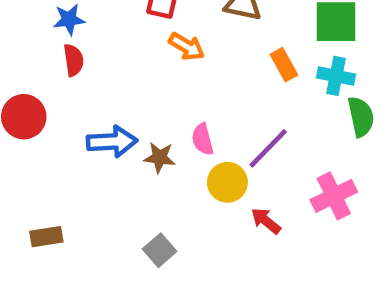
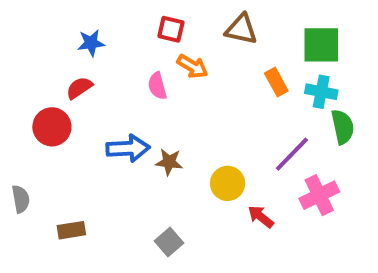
red semicircle: (74, 60) -> (79, 88), moved, turned -116
pink semicircle: (203, 139) -> (157, 86), moved
purple line: (268, 148) -> (292, 154), moved

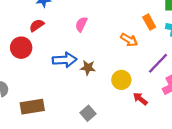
orange arrow: (192, 66) -> (129, 40), moved
pink semicircle: (157, 86) -> (81, 24), turned 40
brown rectangle: (71, 230) -> (32, 107), size x1.5

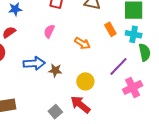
orange arrow: (129, 40) -> (82, 43), moved
red arrow: (140, 99) -> (80, 105), moved, size x1.5

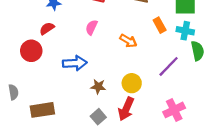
brown star: (55, 70) -> (98, 87), moved
pink cross: (133, 87) -> (174, 110), moved
red arrow: (80, 105) -> (126, 109), turned -105

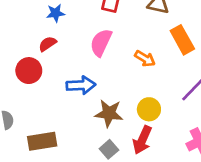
orange rectangle: (160, 25) -> (182, 40), size x1.5
pink semicircle: (92, 27) -> (101, 43), size x1.5
brown star: (98, 87) -> (109, 113), size x1.5

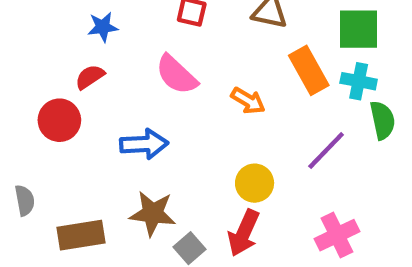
pink semicircle: (101, 43) -> (176, 75), turned -72
brown star: (109, 113) -> (153, 213), moved

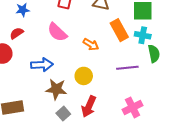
purple line: (326, 151) -> (127, 68), turned 40
yellow circle: (255, 183) -> (84, 76), moved
brown star: (153, 213) -> (56, 89), moved

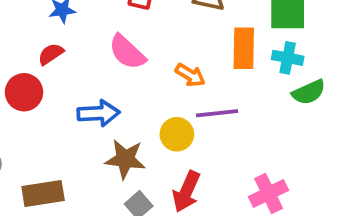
orange rectangle: (119, 30) -> (244, 48), turned 30
green semicircle: (154, 54) -> (309, 92), turned 78
purple line: (127, 68) -> (217, 113), moved

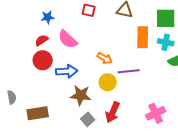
pink semicircle: (127, 52) -> (68, 39), moved
orange arrow: (190, 75) -> (105, 58), moved
red circle: (24, 92) -> (43, 60), moved

